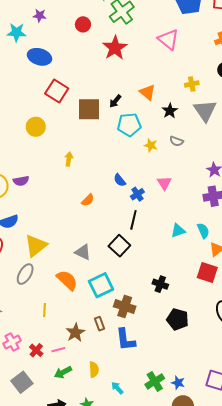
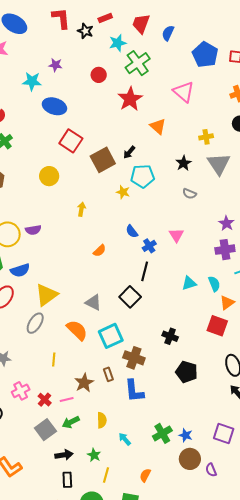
orange triangle: (147, 92) -> (158, 126), moved
brown square: (89, 109) -> (103, 160), turned -30
yellow star: (151, 145) -> (123, 192), moved
gray square: (22, 382) -> (45, 430), moved

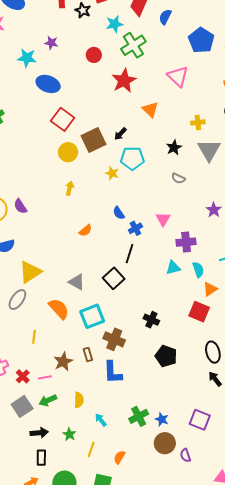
yellow circle: (49, 176) -> (68, 152), moved
purple semicircle: (33, 230) -> (20, 206), turned 63
purple cross: (225, 250) -> (186, 242), moved
yellow line: (106, 475) -> (91, 449), moved

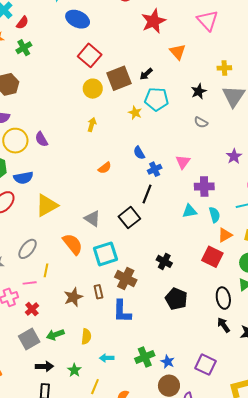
gray ellipse: (17, 300) -> (28, 249), moved
pink line: (45, 377) -> (30, 283), moved
cyan arrow: (101, 420) -> (107, 358), turned -56

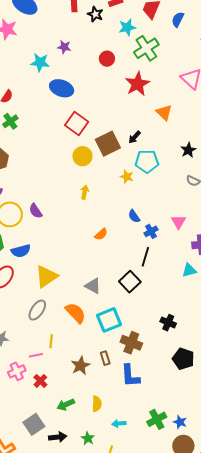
gray ellipse: (28, 249) -> (37, 310), moved
gray square: (29, 339) -> (34, 424), moved

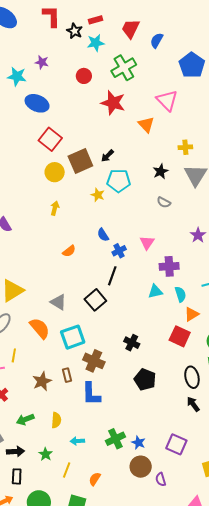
cyan star: (127, 27) -> (96, 43), moved
red star: (137, 84) -> (113, 103), turned -30
orange triangle: (164, 112) -> (146, 125), moved

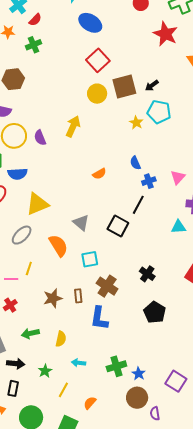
yellow arrow: (55, 208) -> (73, 126), moved, size x1.5
black square: (95, 300) -> (118, 226), turned -30
cyan square: (73, 337) -> (90, 259), size x0.7

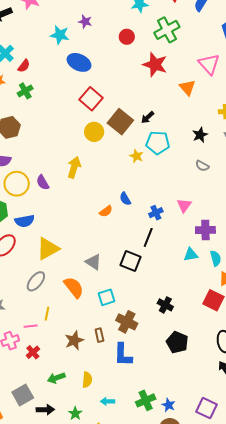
brown square: (124, 86) -> (120, 122), turned -30
blue semicircle: (135, 163) -> (125, 199), moved

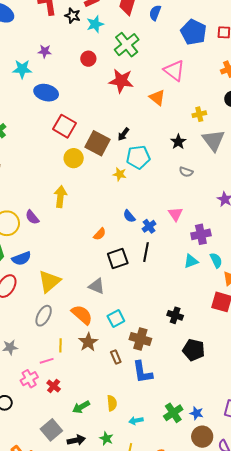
blue semicircle: (125, 199) -> (129, 216), moved
black square: (131, 261) -> (118, 259), moved, turned -30
brown star: (74, 340) -> (88, 342), moved

